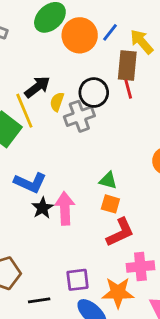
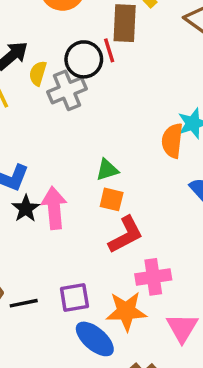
red line: (128, 89) -> (109, 50), moved
green triangle: (108, 180) -> (107, 170), turned -30
black line: (39, 300) -> (24, 303), moved

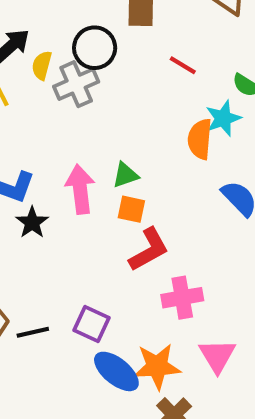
red line: (109, 50) -> (183, 65), moved, turned -40
pink arrow: (54, 208) -> (80, 189), moved
purple square: (74, 297) -> (91, 324), turned 36
orange star: (126, 311) -> (157, 366), moved

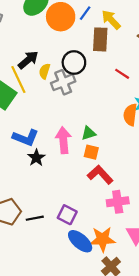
red L-shape: (149, 250) -> (100, 175), turned -105

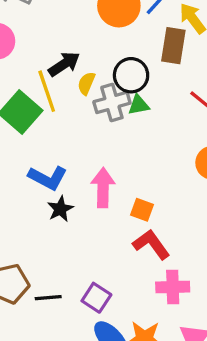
green triangle: (89, 133) -> (139, 105), moved

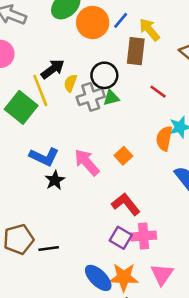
pink arrow: (103, 188) -> (87, 162), turned -40
orange square: (142, 210) -> (123, 156), moved, turned 30
purple square: (96, 298) -> (121, 238), moved

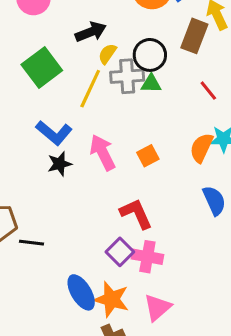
yellow line: (40, 90) -> (90, 89), moved, turned 32

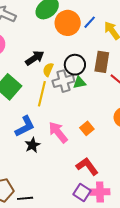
brown rectangle: (194, 36) -> (102, 62), moved
blue L-shape: (54, 133) -> (25, 126), turned -55

